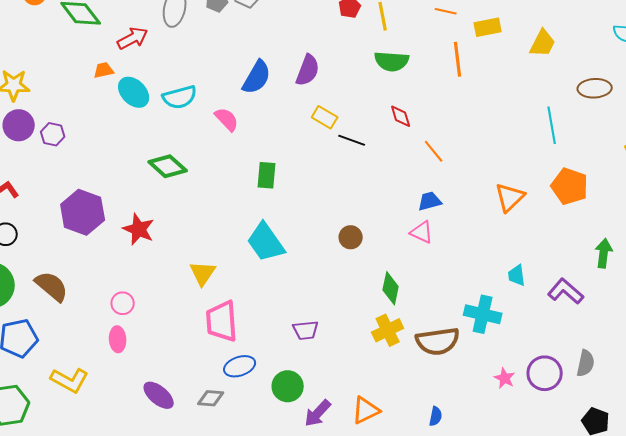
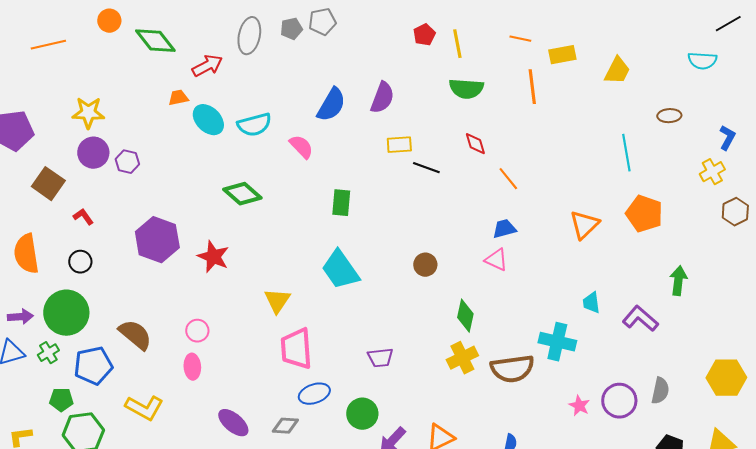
brown ellipse: (595, 88) -> (669, 116), size x0.7
yellow rectangle: (325, 117) -> (399, 145), turned -35
brown semicircle: (52, 286) -> (135, 335), moved

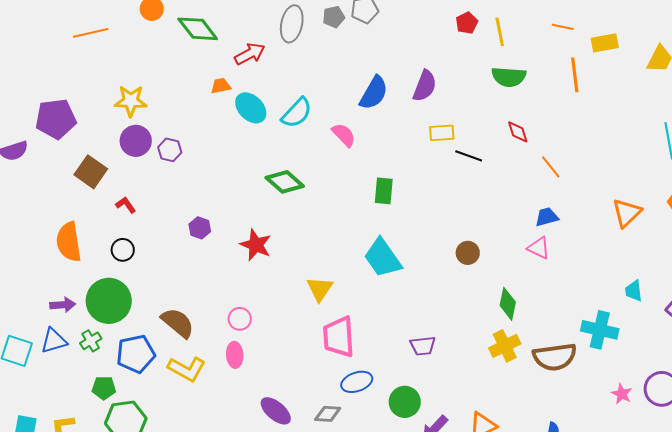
cyan semicircle: (254, 125) -> (297, 113), turned -32
purple hexagon: (157, 240) -> (200, 228), size x0.5
yellow L-shape: (144, 408) -> (187, 369), moved

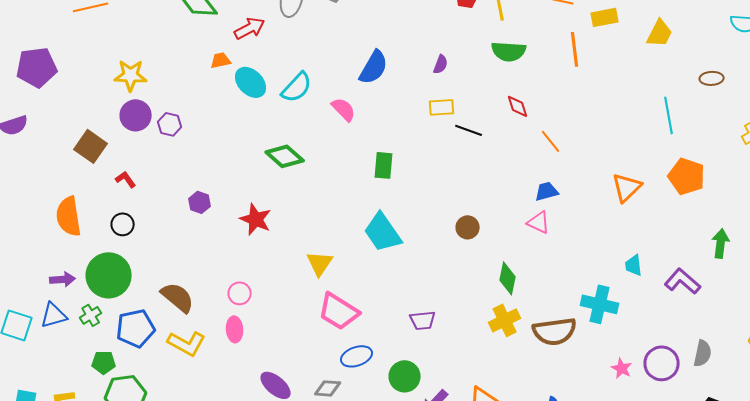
purple semicircle: (425, 86) -> (441, 64), moved, size x0.6
purple pentagon: (56, 119) -> (37, 67), moved
pink trapezoid: (339, 337) -> (339, 311), turned -54

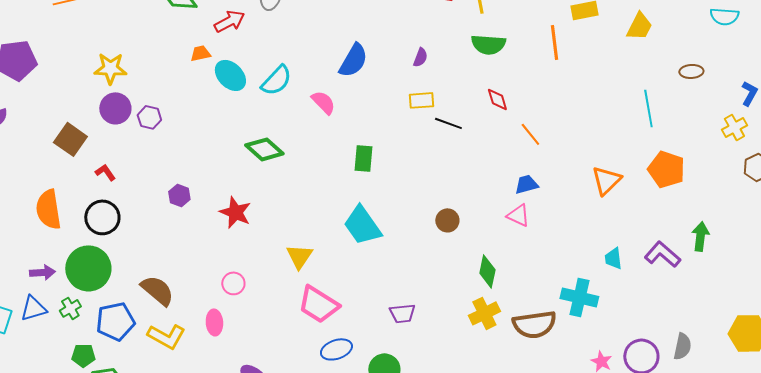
black circle: (123, 224) -> (102, 217), size x1.5
purple L-shape: (683, 281) -> (662, 254), moved
pink circle: (240, 293) -> (233, 283), moved

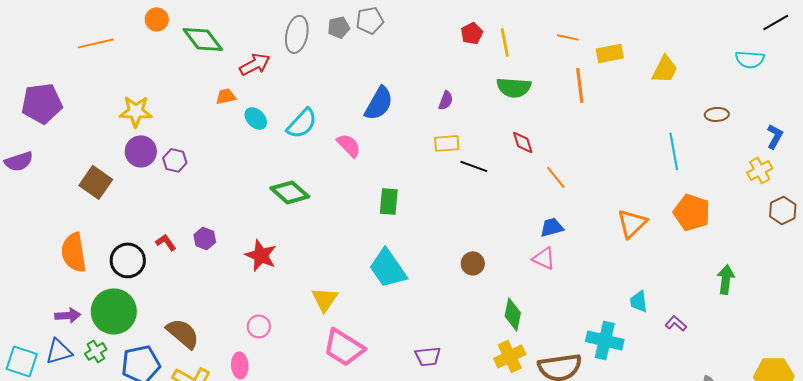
cyan ellipse: (230, 75) -> (256, 118), size x0.7
red L-shape: (105, 172) -> (166, 242), moved
purple L-shape: (662, 254) -> (676, 323), moved, size x0.6

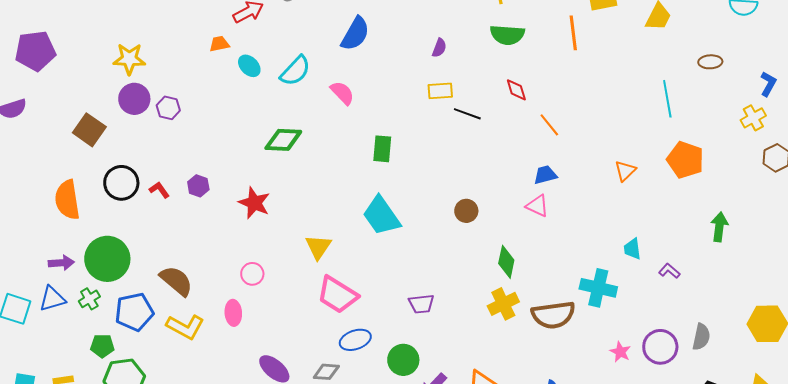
blue semicircle: (379, 103) -> (355, 34), moved
green diamond: (290, 192) -> (283, 140), turned -39
orange triangle: (632, 223) -> (625, 171), size x0.7
black circle: (128, 260) -> (121, 183), moved

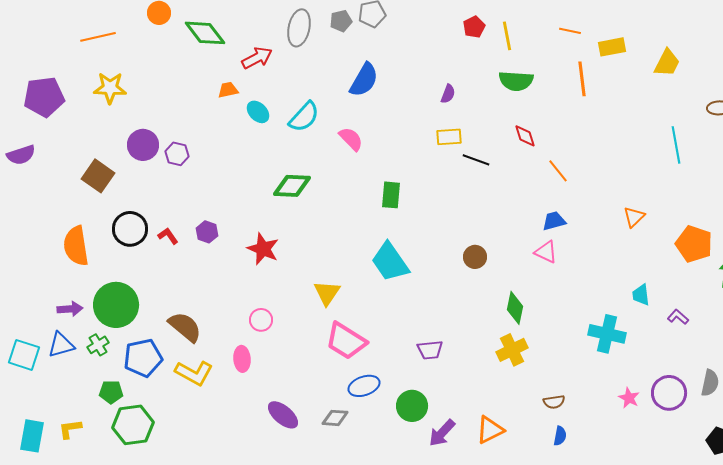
yellow star: (129, 59) -> (110, 88), moved
orange pentagon: (685, 160) -> (694, 244), moved
brown semicircle: (553, 315) -> (554, 402), moved, size x0.5

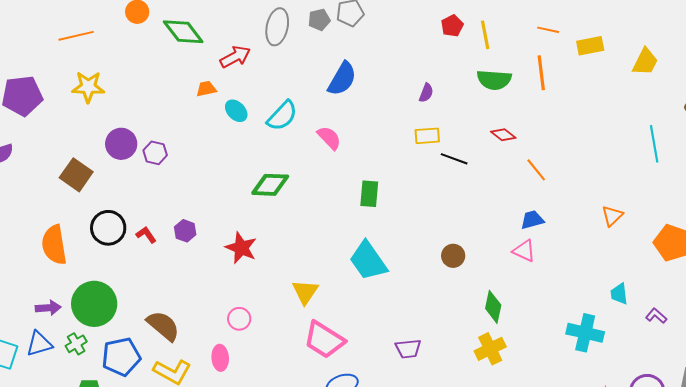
orange line: (582, 79) -> (541, 73), moved
red diamond: (525, 136) -> (503, 135), turned -35

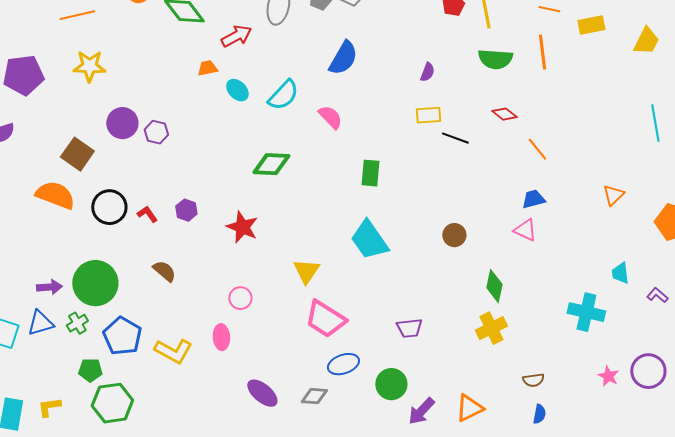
orange semicircle: (54, 245) -> (55, 195), moved, turned 120
brown semicircle: (163, 326) -> (164, 271), moved, size x0.7
blue pentagon: (121, 357) -> (122, 336), turned -30

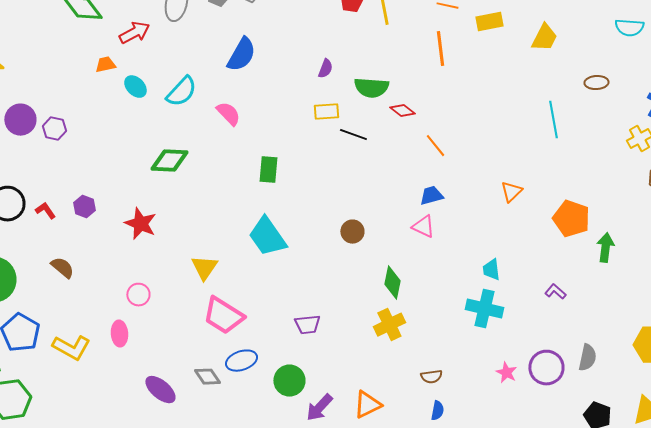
green semicircle: (495, 59) -> (371, 88), moved
cyan trapezoid: (620, 273) -> (491, 270), moved
gray diamond: (314, 396) -> (207, 377), moved, turned 52

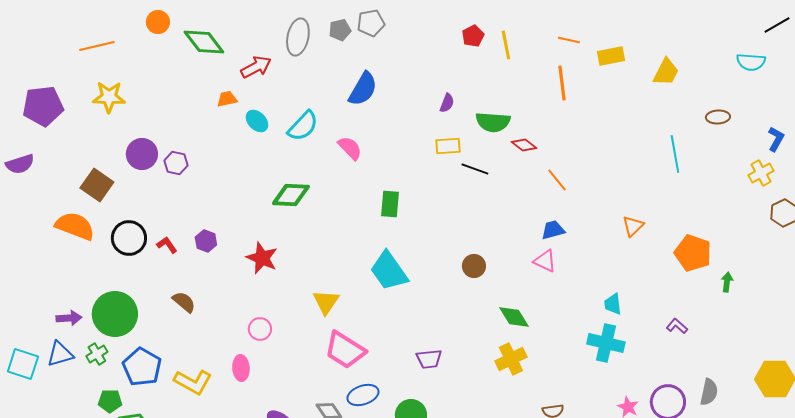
green arrow: (605, 248) -> (727, 282), size x0.7
green diamond: (392, 283) -> (514, 317), turned -44

